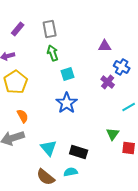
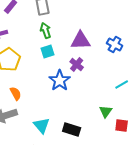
purple triangle: (105, 46) -> (81, 40), moved, size x1.5
cyan square: (68, 74) -> (48, 52), moved
purple cross: (108, 82) -> (77, 64), moved

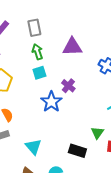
purple triangle: (81, 40) -> (72, 47), moved
black rectangle: (72, 130) -> (77, 151), moved

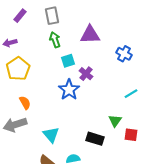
cyan square: (39, 73) -> (68, 61), moved

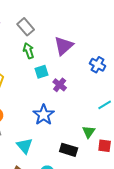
gray rectangle: (52, 16) -> (26, 27), turned -30
purple triangle: (90, 35) -> (64, 46), turned -40
blue star: (69, 90) -> (44, 115), moved

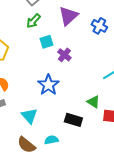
green arrow: (29, 51) -> (33, 21), turned -119
blue cross: (98, 65) -> (99, 26), moved
green triangle: (89, 132) -> (93, 102), turned -32

